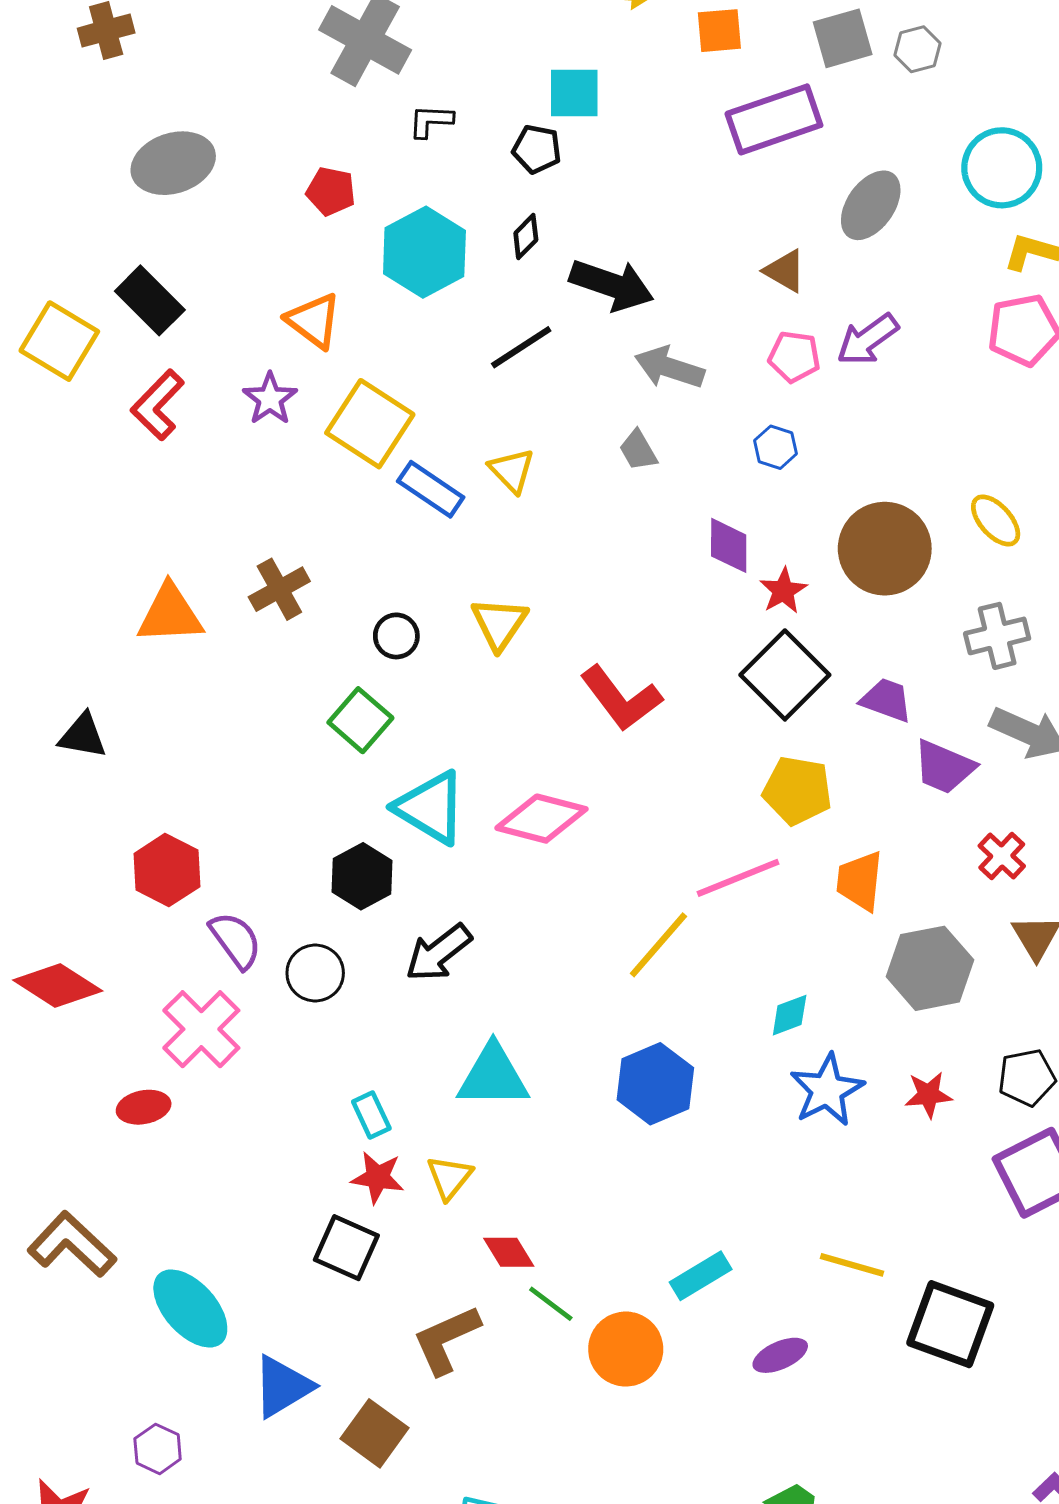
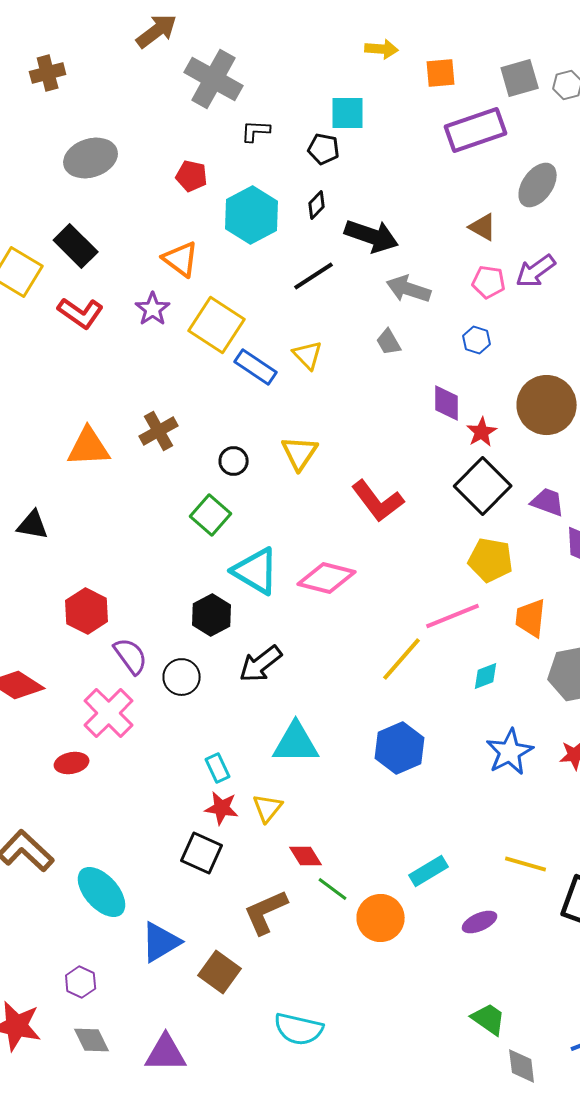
red L-shape: (158, 405) -> (81, 313), turned -99
cyan diamond: (790, 1015) -> (486, 676), moved

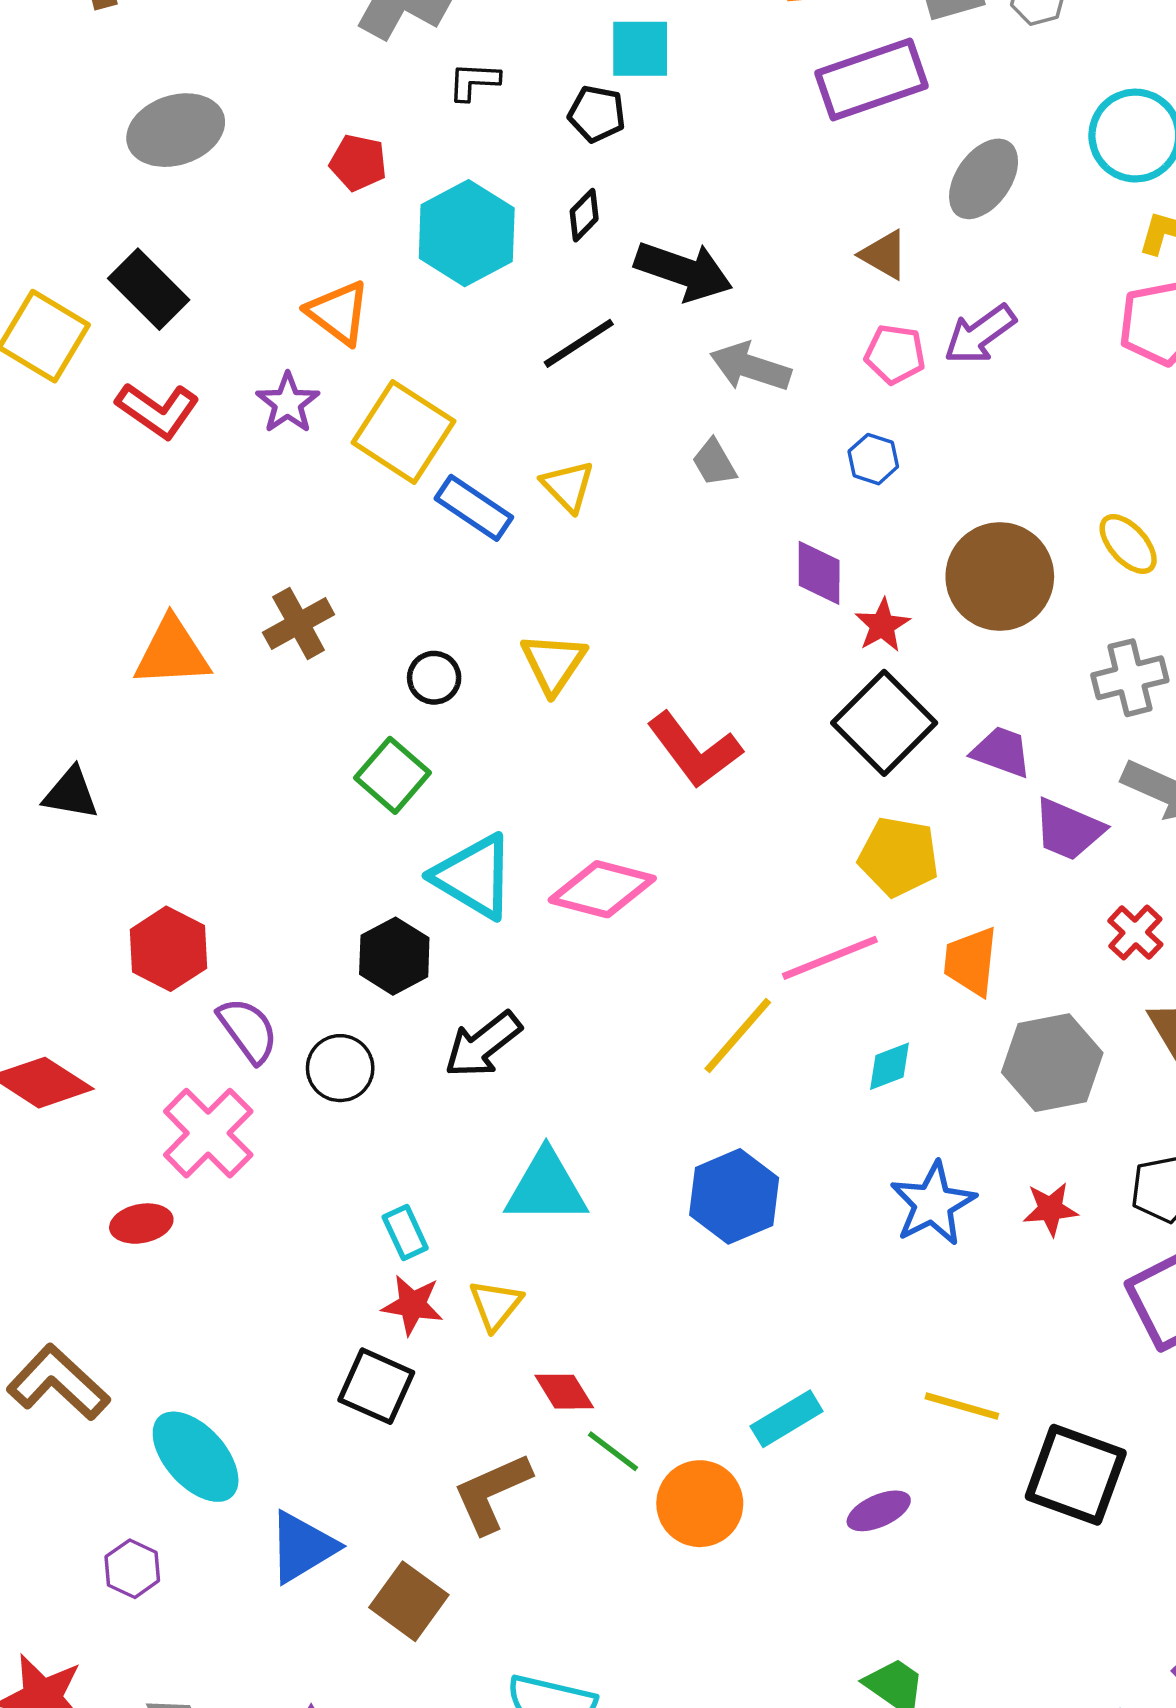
purple hexagon: (81, 982) -> (132, 1569), moved

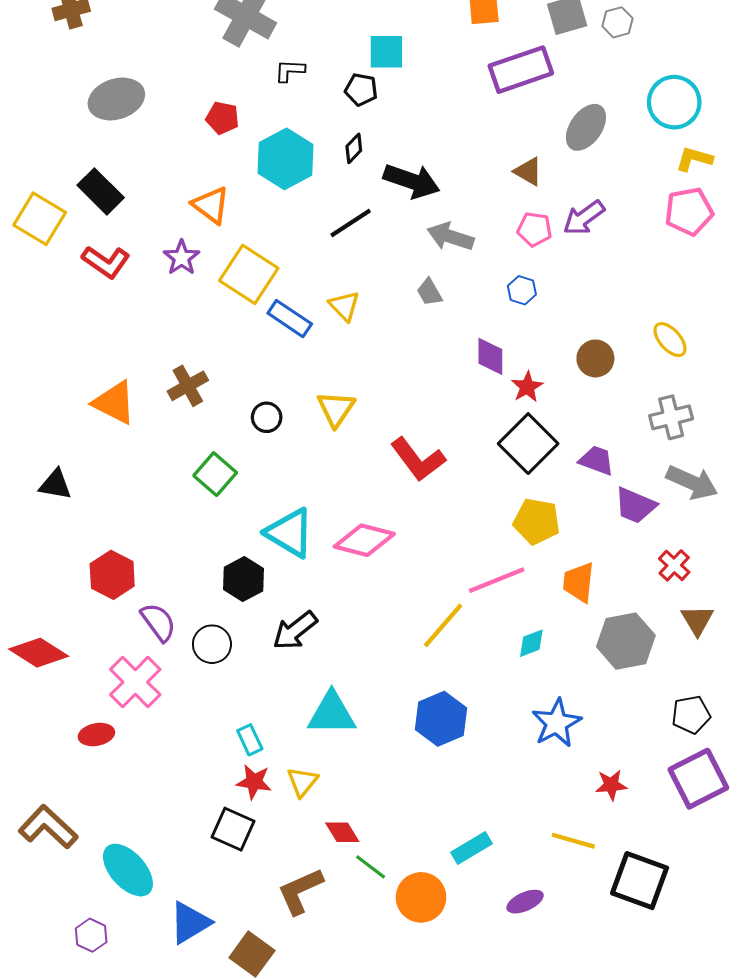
brown circle: (1000, 577) -> (595, 358), size x0.6
orange triangle: (172, 652) -> (114, 403), turned 30
green square: (393, 775) -> (215, 474), moved
red star: (1050, 1209) -> (611, 785), moved

